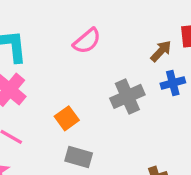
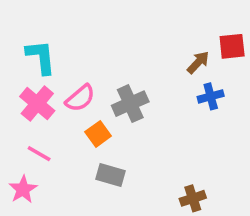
pink semicircle: (87, 41) -> (80, 98), moved
gray cross: (127, 96) -> (130, 104), moved

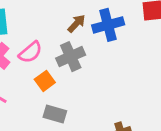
brown arrow: (198, 62) -> (76, 23), moved
blue cross: (211, 96) -> (108, 25), moved, size x1.5

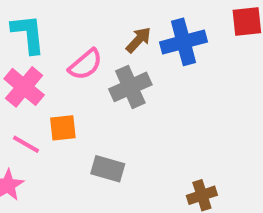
pink semicircle: (30, 52) -> (85, 64), moved
orange square: (45, 81) -> (63, 128), moved, turned 30

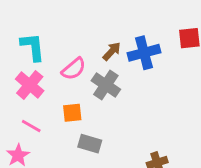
gray cross: (130, 87) -> (106, 85), turned -32
orange square: (63, 128) -> (72, 113), moved

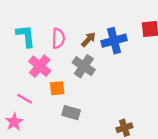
pink semicircle: (74, 69) -> (58, 38), moved, turned -48
pink cross: (30, 85) -> (40, 66), moved

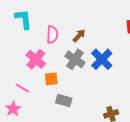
cyan L-shape: (26, 36) -> (23, 19), moved
blue cross: (114, 41) -> (102, 59), moved, turned -30

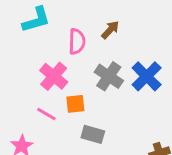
cyan L-shape: (23, 19) -> (36, 20), turned 80
brown arrow: (79, 36) -> (110, 30), moved
pink line: (22, 88) -> (46, 114), moved

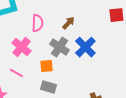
brown arrow: (110, 30) -> (68, 23), moved
orange square: (75, 104) -> (46, 66), moved

